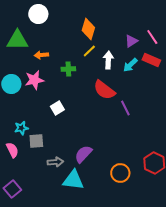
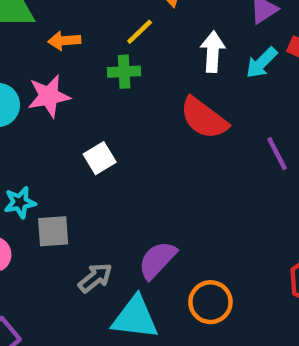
yellow line: (89, 51) -> (140, 32), moved
purple line: (125, 108) -> (277, 154), moved
gray arrow: (55, 162) -> (95, 278), turned -35
orange circle: (120, 173) -> (210, 302), moved

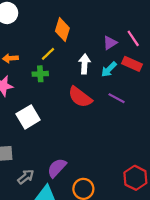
purple line: (277, 154) -> (117, 98), moved, turned -35
white square: (100, 158) -> (28, 117), size x1.5

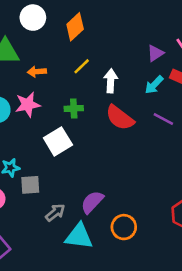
orange diamond: (62, 30) -> (75, 27), moved, turned 30
white arrow: (84, 64) -> (111, 81), moved
green cross: (40, 74) -> (74, 108), moved

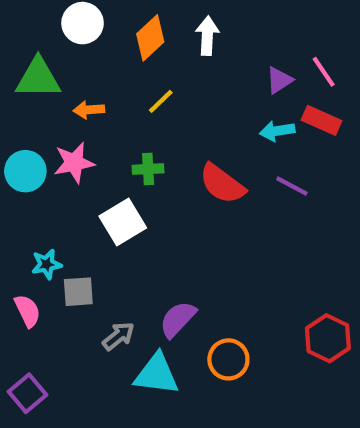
white arrow: (111, 81) -> (207, 36), moved
cyan arrow: (154, 85) -> (277, 131), turned 36

